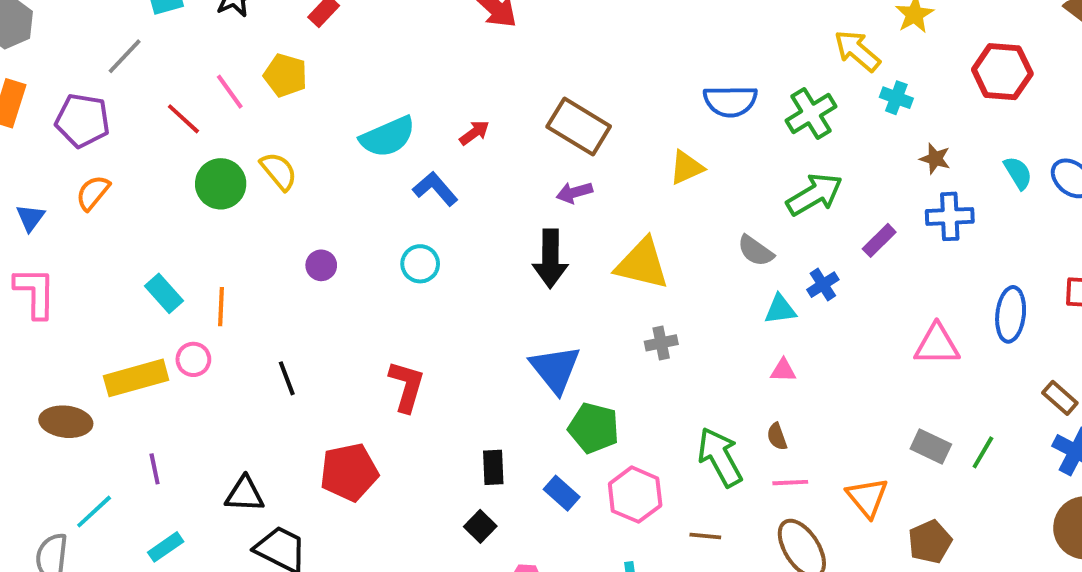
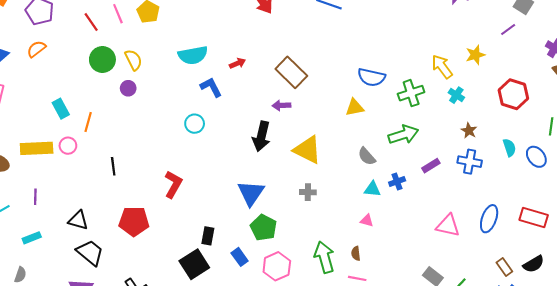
yellow triangle: (686, 168) -> (355, 107), moved
purple circle: (321, 265) -> (128, 88), moved
black square: (480, 526) -> (194, 264), size x1.8

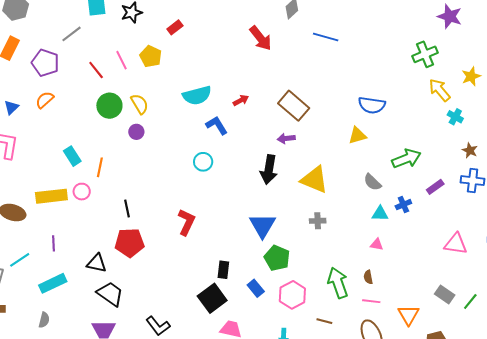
green cross: (411, 93) -> (425, 54), moved
red pentagon: (134, 221) -> (130, 243), moved
cyan rectangle: (32, 238) -> (53, 283), size x1.5

